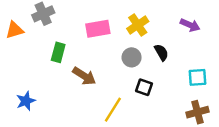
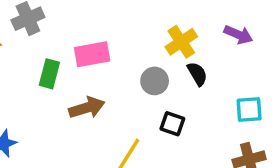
yellow cross: (138, 25) -> (181, 42), moved
pink rectangle: (98, 29) -> (92, 54), moved
brown arrow: (84, 76) -> (87, 108), turned -50

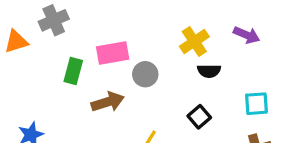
black semicircle: (197, 74) -> (209, 71), turned 120
gray circle: (155, 81) -> (145, 74), moved
black square: (172, 124) -> (199, 117), moved, turned 30

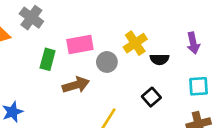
gray cross: (54, 20) -> (31, 18), turned -30
purple arrow: (247, 35) -> (193, 43), moved, turned 55
yellow cross: (194, 42) -> (135, 43), moved

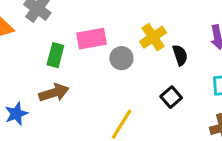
black semicircle: (159, 59) -> (180, 55), turned -108
brown arrow: (76, 85) -> (54, 93), moved

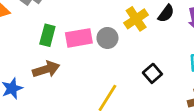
pink rectangle: (91, 39) -> (79, 38), moved
black semicircle: (180, 55) -> (166, 13), moved, turned 54

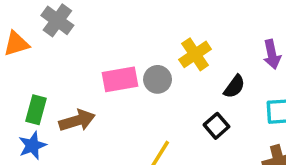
black semicircle: (166, 13) -> (234, 87), moved
green rectangle: (47, 35) -> (36, 110), moved

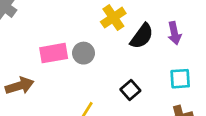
yellow cross: (195, 54) -> (113, 18), moved
black semicircle: (234, 87) -> (142, 36), moved, size x1.4

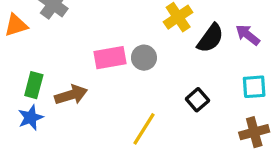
purple arrow: (174, 33) -> (248, 35), turned 140

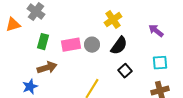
black semicircle: (210, 38) -> (119, 46), moved
green rectangle: (34, 85) -> (43, 42), moved
blue star: (31, 118) -> (30, 87), moved

